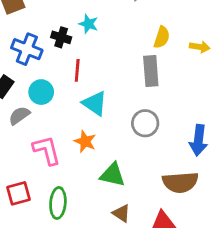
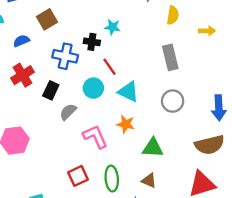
yellow semicircle: (162, 37) -> (173, 15), moved
red line: (77, 70) -> (110, 67), turned -30
cyan circle: (41, 92) -> (93, 88), moved
brown triangle: (121, 213) -> (149, 181), moved

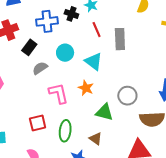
blue cross: (65, 56) -> (47, 21), turned -30
gray rectangle: (170, 57) -> (120, 39), moved
red line: (110, 67) -> (97, 30), moved
gray circle: (173, 101) -> (127, 96), moved

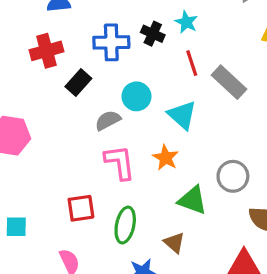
gray rectangle: (120, 39) -> (229, 82), turned -50
gray semicircle: (40, 68) -> (108, 120), moved

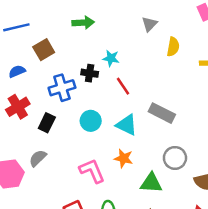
gray rectangle: (229, 82) -> (162, 113), moved
gray semicircle: (108, 120) -> (38, 158), moved

